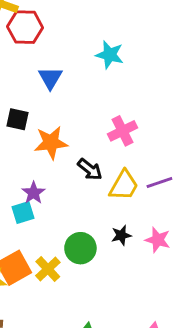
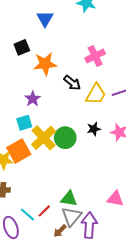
black square: (17, 119) -> (22, 47), turned -35
cyan square: (23, 213) -> (24, 123), moved
yellow cross: (48, 269) -> (44, 138), moved, size x1.4

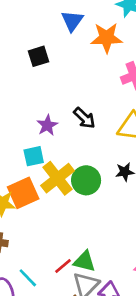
orange star: (45, 64) -> (107, 38), moved
black arrow: (72, 83) -> (84, 118), moved
red line: (44, 211) -> (63, 266), moved

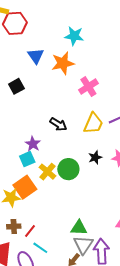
purple star: (47, 125) -> (33, 144), moved
yellow cross: (57, 178) -> (47, 172), size x0.7
red line: (63, 266) -> (30, 231), moved

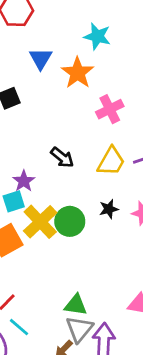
orange star: (63, 63) -> (77, 73), turned -30
yellow cross: (47, 172) -> (40, 222), size x1.4

